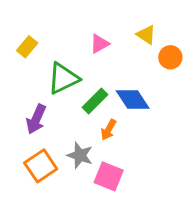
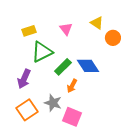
pink triangle: (99, 44) -> (66, 29), turned -40
yellow rectangle: (27, 47) -> (29, 31), moved, turned 32

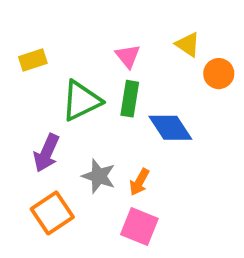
yellow rectangle: (29, 31) -> (33, 60), moved
green rectangle: (63, 67) -> (130, 99), moved, turned -36
orange arrow: (72, 86) -> (139, 182), moved
gray star: (53, 103) -> (99, 176), moved

